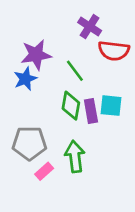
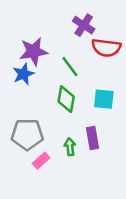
purple rectangle: (91, 111) -> (92, 138), moved
green arrow: (75, 156) -> (70, 147), size x0.6

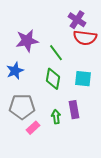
purple cross: (84, 25) -> (77, 20), moved
blue star: (23, 74) -> (15, 71), moved

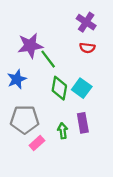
red semicircle: (85, 38) -> (87, 48), moved, size x0.6
green line: (56, 53) -> (48, 59), moved
cyan square: (83, 79) -> (82, 88), moved, turned 30

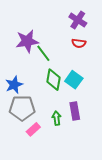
blue star: (17, 79) -> (14, 85), moved

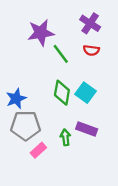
purple star: (27, 41) -> (41, 33), moved
green line: (43, 53) -> (61, 54), moved
purple rectangle: (75, 111) -> (87, 129), turned -60

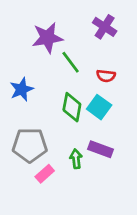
red semicircle: (91, 50) -> (106, 76), moved
blue star: (16, 99) -> (22, 89), moved

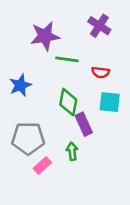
green line: (71, 62) -> (67, 59), turned -45
cyan square: (99, 107) -> (110, 102), moved, turned -30
purple rectangle: (100, 149) -> (84, 124), moved, turned 45

